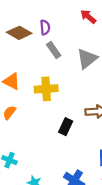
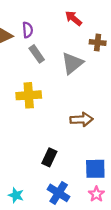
black rectangle: (66, 127) -> (49, 157), moved

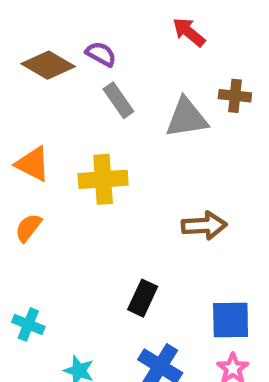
purple semicircle: (28, 30) -> (101, 54), turned -56
brown cross: (98, 42) -> (235, 96), moved
gray triangle: (72, 63) -> (187, 118), turned 30

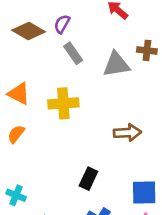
purple semicircle: (101, 54) -> (62, 24), turned -90

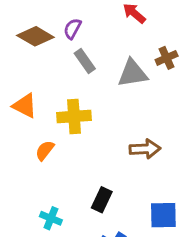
brown cross: (147, 50) -> (167, 58), turned -30
orange semicircle: (16, 134) -> (45, 150), moved
cyan cross: (16, 195) -> (51, 218), moved

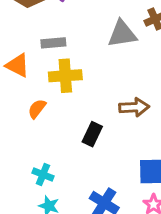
gray rectangle: (85, 61) -> (53, 43), moved, turned -60
black rectangle: (102, 200) -> (92, 134), moved

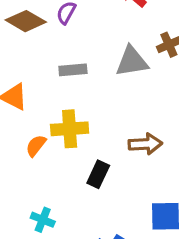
gray rectangle: (53, 43) -> (73, 70), moved
yellow cross: (65, 76) -> (70, 129), moved

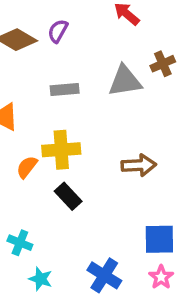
black rectangle: (98, 174) -> (68, 196), moved, turned -68
cyan cross: (43, 220) -> (20, 243), moved

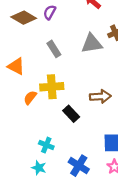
gray rectangle: (65, 90) -> (54, 49), turned 63
black rectangle: (68, 196) -> (71, 114), moved
cyan cross: (20, 243) -> (46, 145), moved

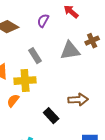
purple semicircle: (50, 12) -> (43, 21), moved
yellow cross: (52, 87) -> (25, 81), moved

